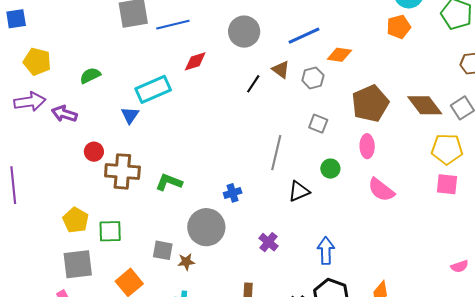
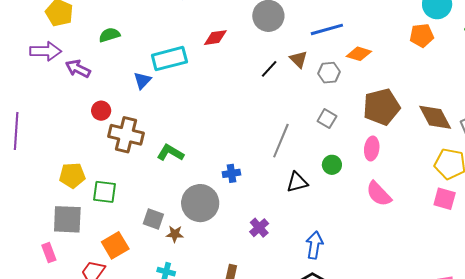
yellow pentagon: (76, 220) -> (72, 175), turned 30

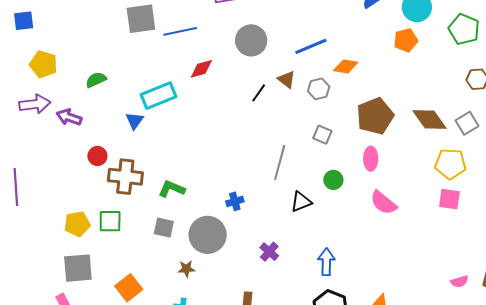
green square: (105, 192) -> (110, 221), moved
gray square: (153, 219) -> (164, 228), moved

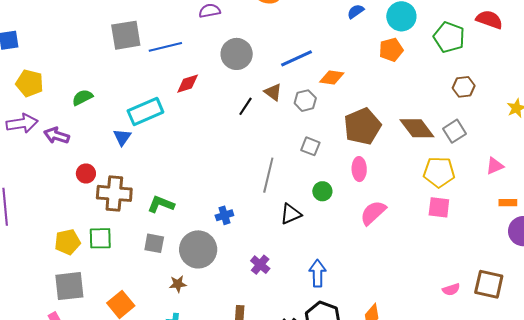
pink semicircle: (383, 203) -> (373, 213), turned 100

